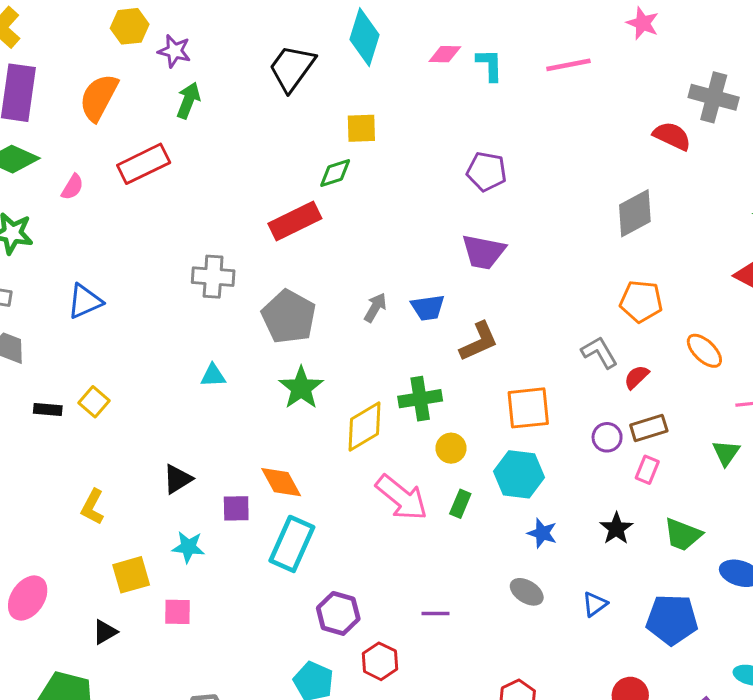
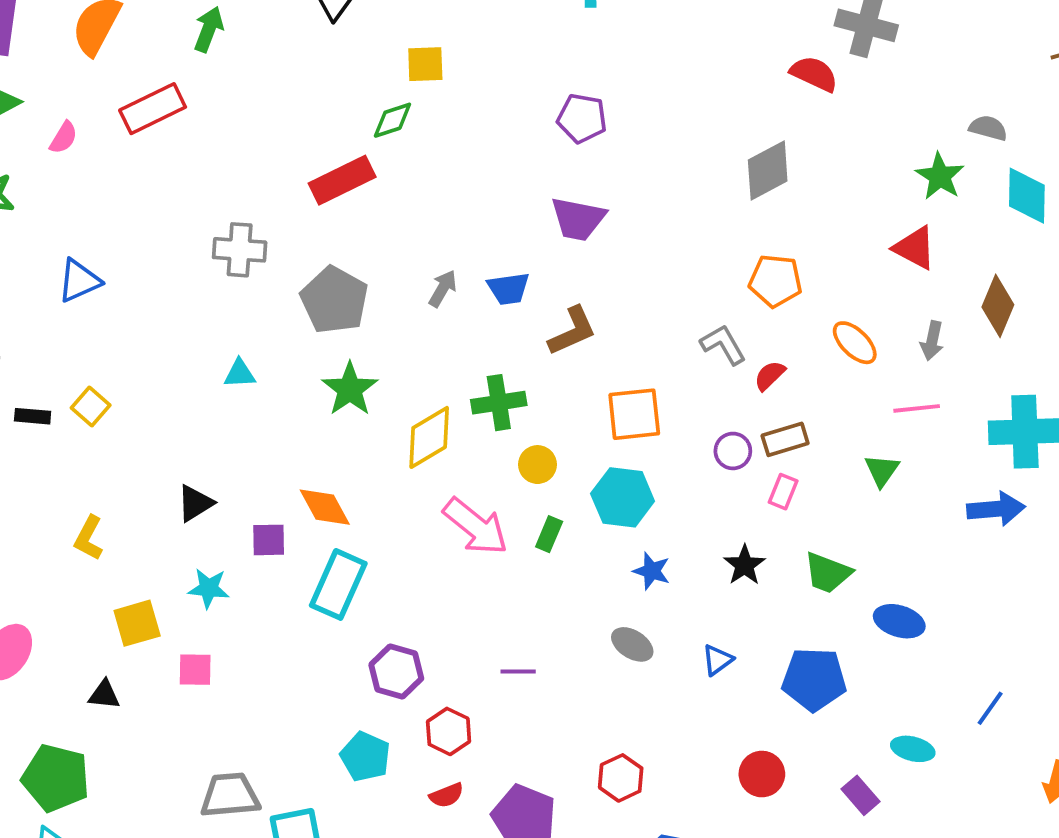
black triangle: (105, 632) -> (104, 695), turned 36

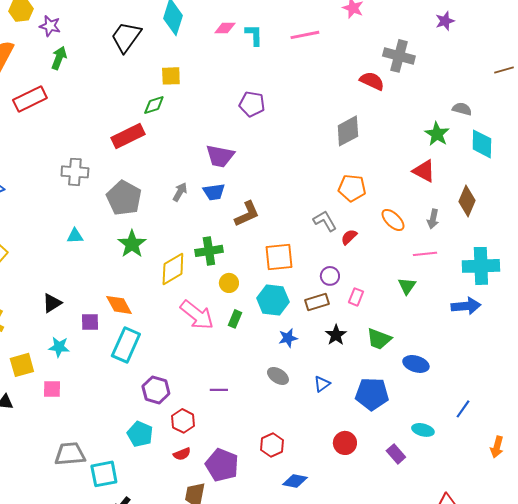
purple trapezoid: (578, 219) -> (220, 156), moved
brown rectangle: (785, 439) -> (317, 302), moved
blue star: (652, 571) -> (288, 338), turned -30

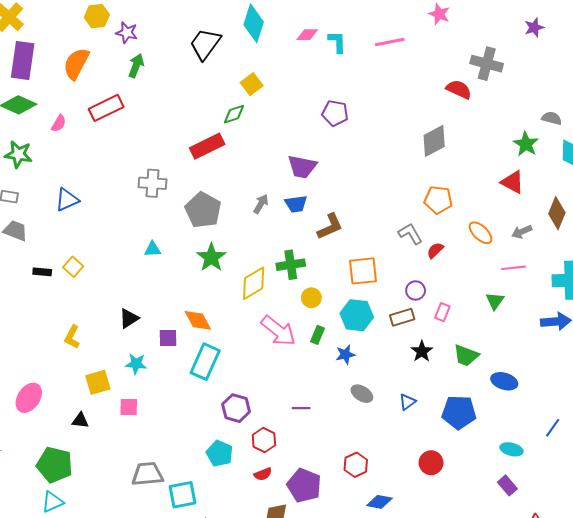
yellow square: (171, 76) -> (252, 84), turned -35
gray arrow: (433, 219) -> (522, 232), turned 54
blue star: (288, 338) -> (345, 354), moved
purple rectangle: (396, 454) -> (507, 485), moved

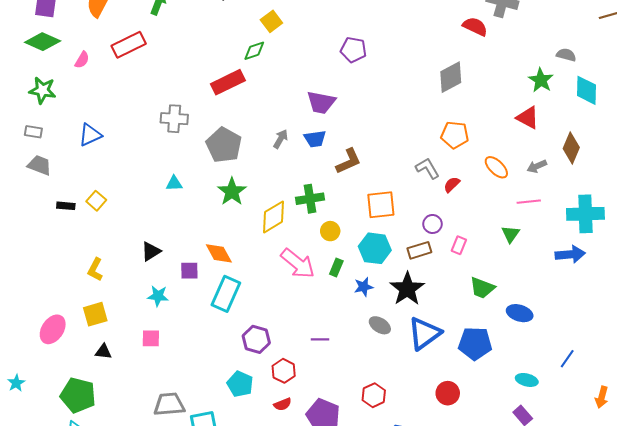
black star: (422, 351) -> (407, 289), moved, size x1.6
yellow square: (98, 382) -> (95, 314), moved
blue triangle: (407, 402) -> (424, 333), size x2.0

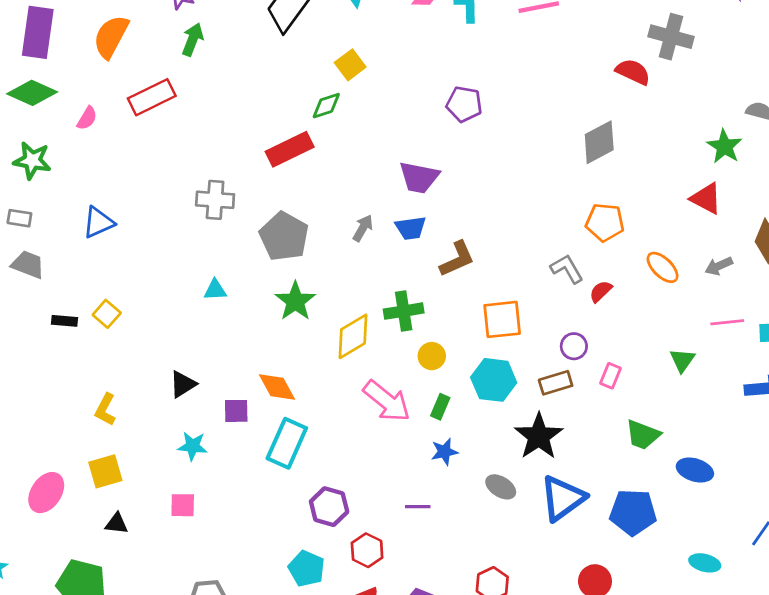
pink line: (529, 202) -> (727, 322), moved
blue star: (364, 287) -> (444, 452), moved

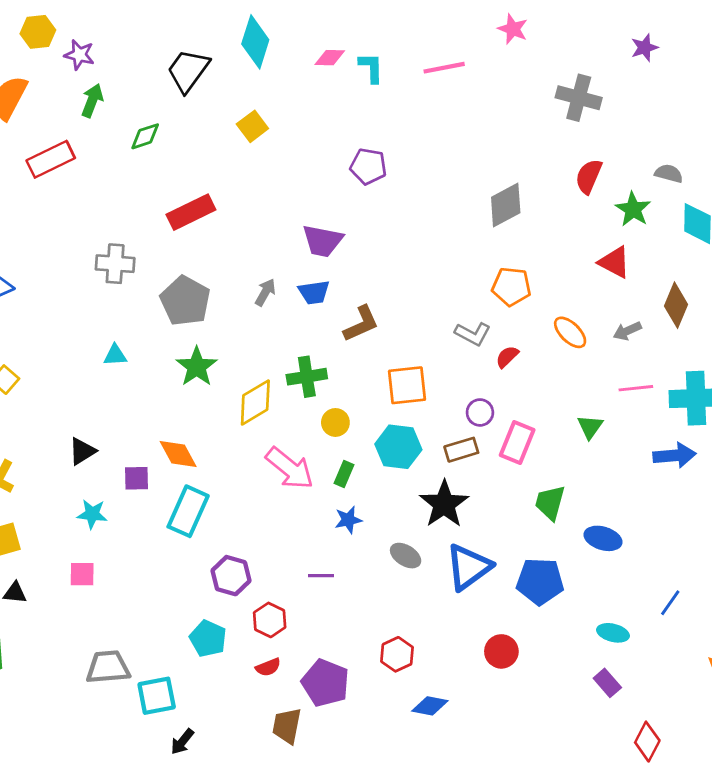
red semicircle: (633, 72) -> (589, 176), moved, turned -92
green diamond: (326, 106) -> (145, 136), moved
gray L-shape: (567, 269) -> (473, 334), turned 148
pink rectangle: (610, 376) -> (517, 443), size x1.6
green trapezoid: (643, 435) -> (550, 503), turned 84

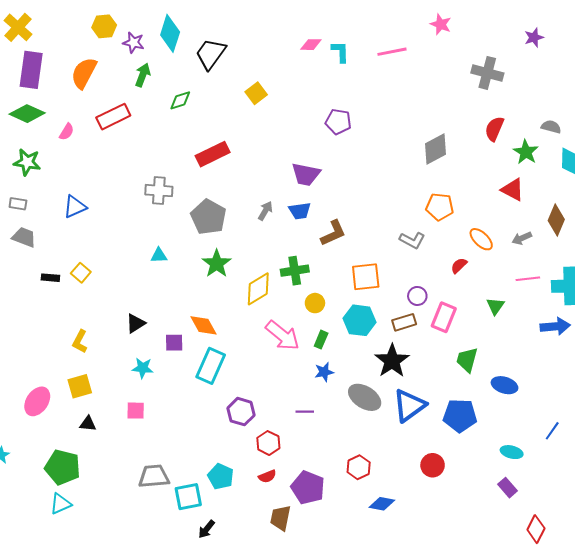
cyan diamond: (255, 42) -> (170, 33), moved
red semicircle: (507, 357) -> (459, 266), moved
gray ellipse: (406, 556) -> (365, 397), size x1.5
cyan pentagon: (208, 639) -> (221, 476), moved

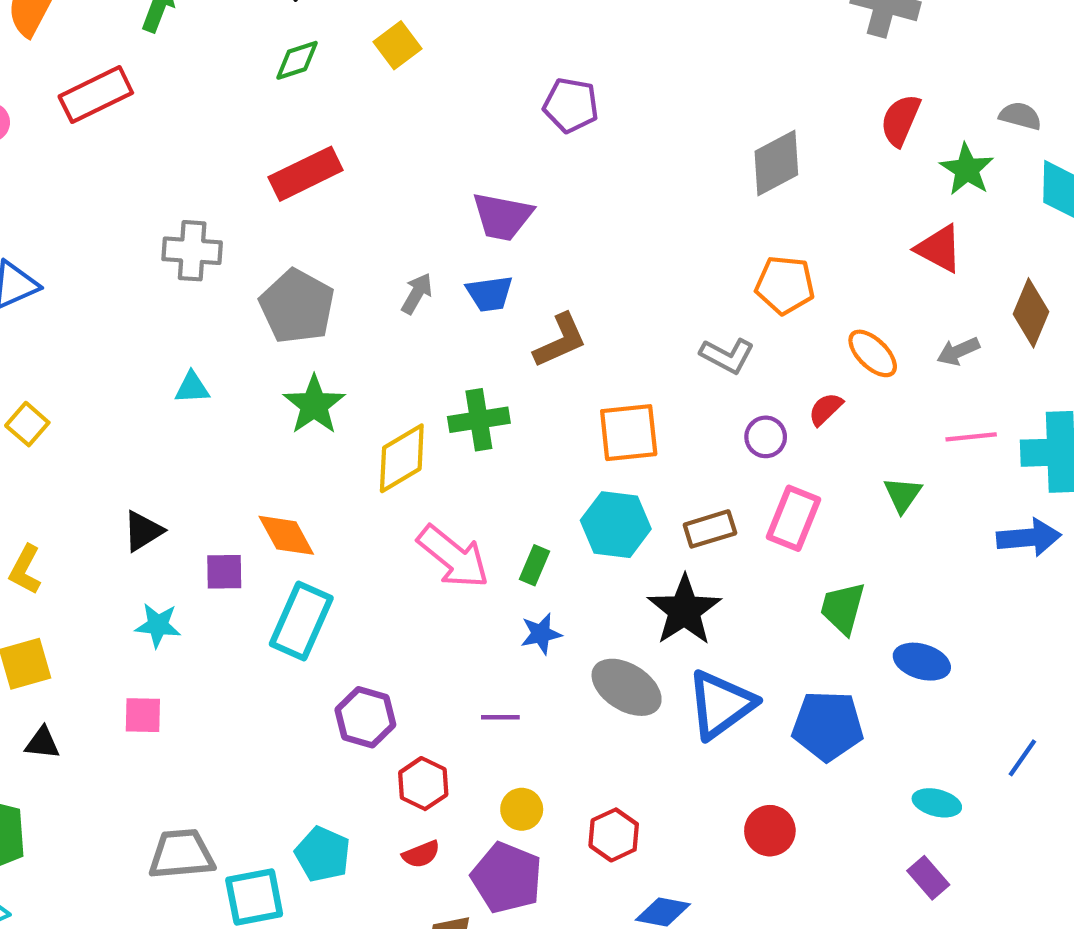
green diamond: (180, 100) -> (297, 60), moved
purple circle: (417, 296) -> (766, 437), moved
yellow circle: (315, 303) -> (522, 809), moved

